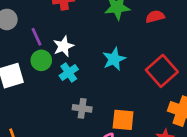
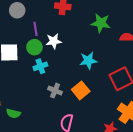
cyan cross: (69, 73) -> (40, 66), moved
orange square: (123, 120) -> (81, 90), moved, turned 30

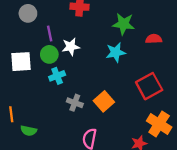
cyan star: (88, 61) -> (116, 52), moved

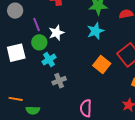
orange square: (104, 101) -> (102, 64), moved
gray cross: (75, 103) -> (59, 81), moved, turned -32
orange line: (11, 114) -> (16, 99), turned -64

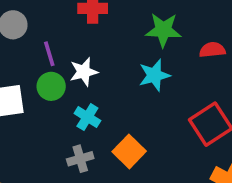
cyan cross: (49, 60) -> (87, 117), moved, turned -32
orange square: (102, 64) -> (129, 151), moved

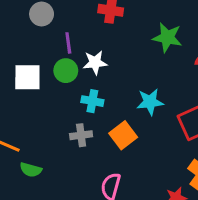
cyan star: (154, 75) -> (150, 102), moved
cyan cross: (87, 117) -> (92, 101), turned -30

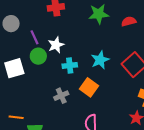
cyan cross: (92, 101) -> (70, 65), moved

